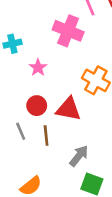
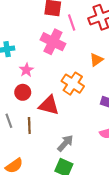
red circle: (37, 106) -> (23, 92), moved
gray arrow: (79, 156) -> (65, 143), moved

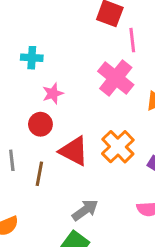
pink cross: (53, 42) -> (116, 78), moved
orange cross: (73, 84) -> (118, 147), moved

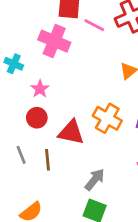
pink line: (132, 40) -> (94, 25), turned -40
cyan cross: (32, 58) -> (14, 64), turned 36
pink cross: (116, 78) -> (54, 41), moved

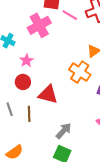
pink cross: (54, 41) -> (39, 25), turned 35
orange cross: (107, 118) -> (80, 72), moved

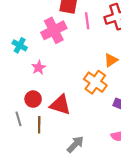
pink line: (70, 15) -> (87, 21), turned 49
red circle: (23, 82) -> (33, 99), moved

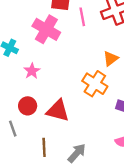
pink cross: (54, 30) -> (46, 29), turned -30
brown line: (39, 125) -> (44, 147), moved

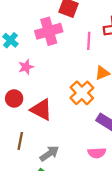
pink line: (82, 17) -> (89, 41), moved
pink cross: (46, 29) -> (49, 31), turned 30

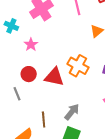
orange cross: (82, 93) -> (78, 66), moved
brown line: (20, 141) -> (44, 120), moved

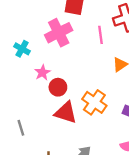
red circle: (29, 74) -> (58, 87), moved

